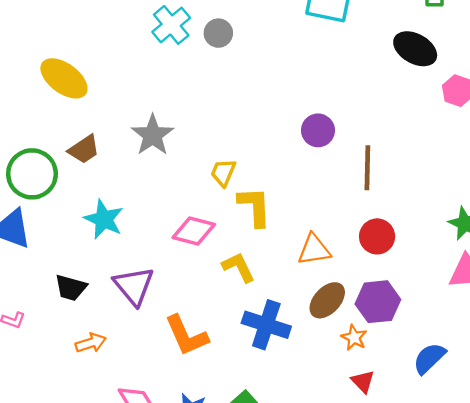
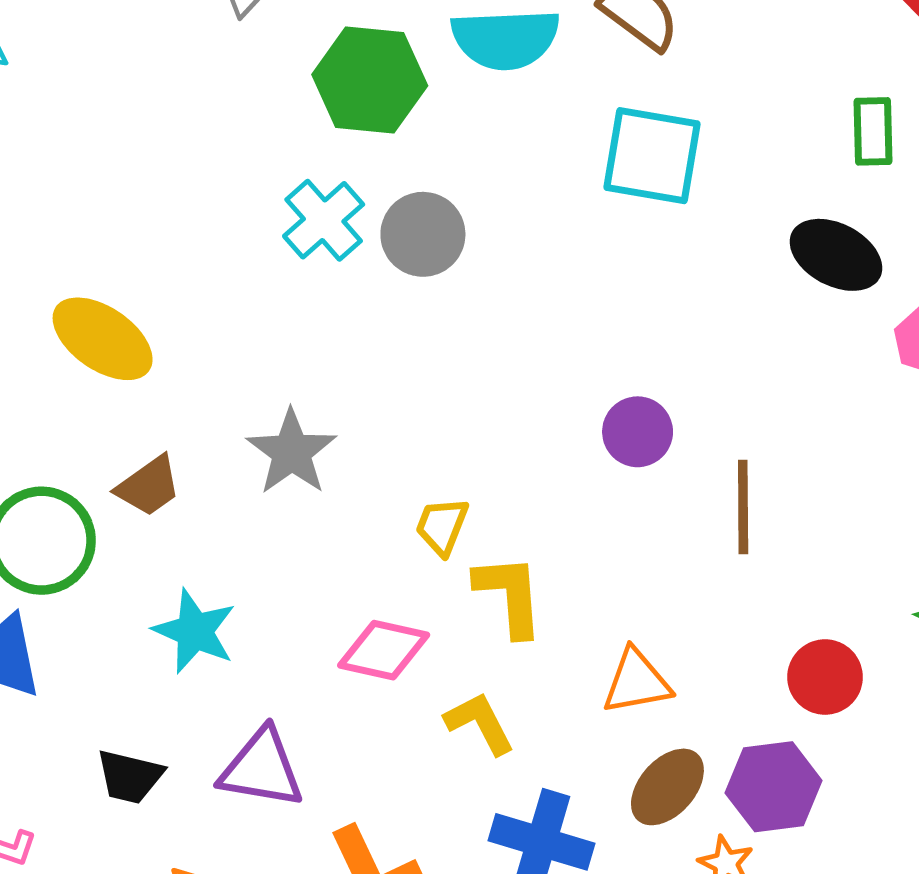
gray circle: (218, 33) -> (423, 234), size x1.4
red circle: (377, 236) -> (825, 677), moved
purple triangle: (134, 286) -> (262, 769), turned -39

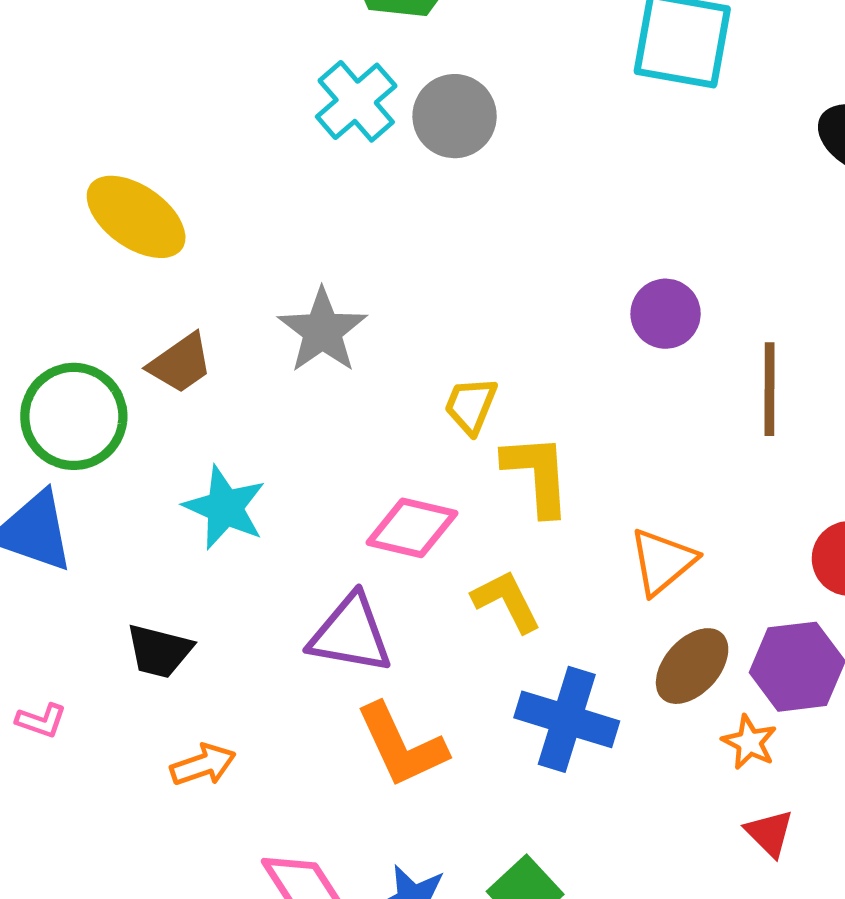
orange triangle: (637, 682) -> (662, 561), turned -30
purple triangle: (262, 769) -> (351, 634), moved

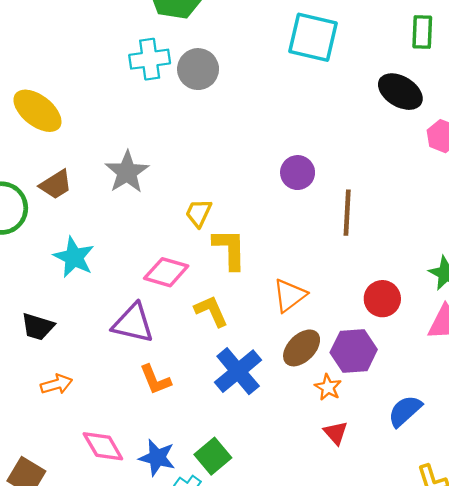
cyan cross: (356, 101) -> (150, 59), turned 30
blue cross: (567, 719) -> (238, 371), turned 30
orange L-shape: (401, 745) -> (155, 380), size x0.7

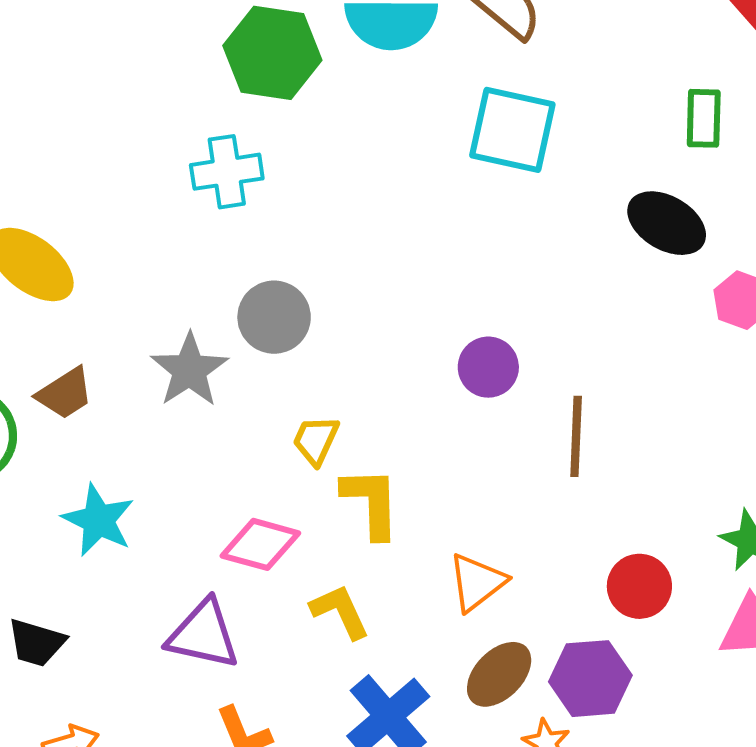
gray circle: (198, 69) -> (274, 317), moved

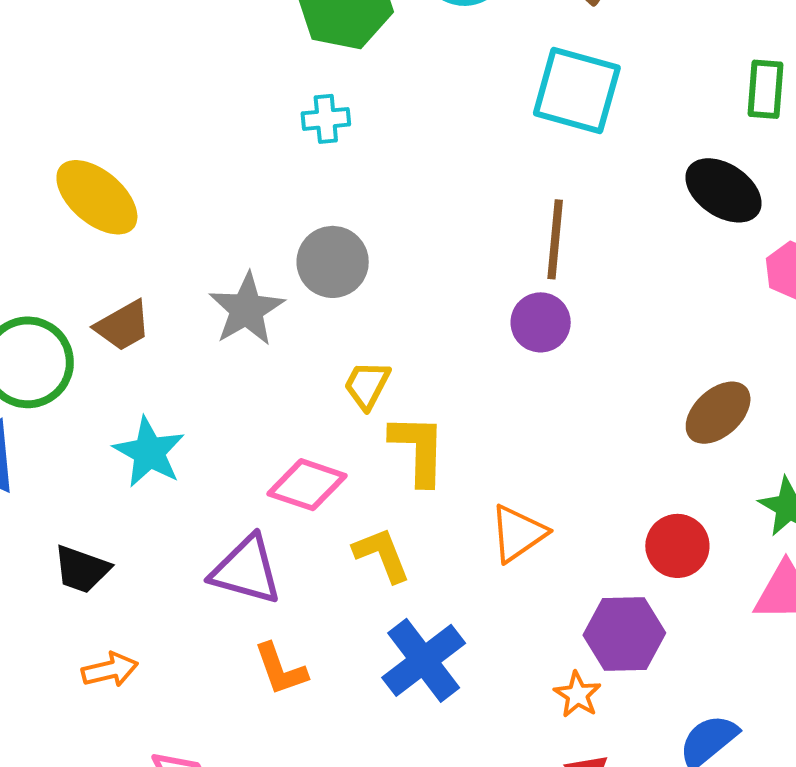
cyan cross: (227, 172) -> (326, 119), moved, size x0.7
brown line: (576, 436) -> (555, 239), moved
brown ellipse: (499, 674) -> (718, 413), moved

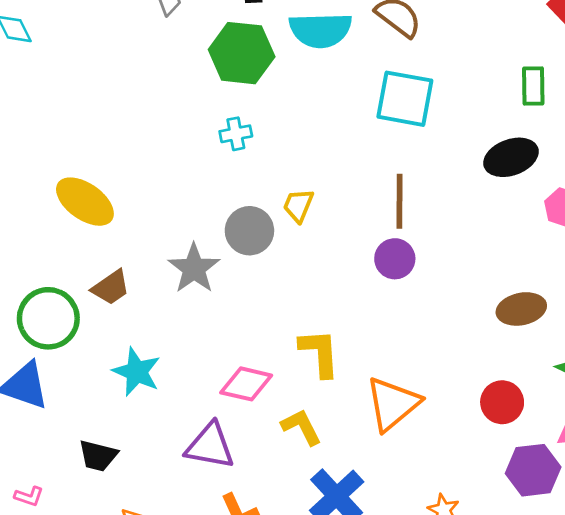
black ellipse: (723, 190) -> (511, 157), turned -48
yellow trapezoid: (367, 385) -> (298, 205), moved
brown ellipse: (718, 413) -> (521, 309), turned 36
orange triangle: (518, 533) -> (393, 404), size x1.4
purple hexagon: (624, 634) -> (533, 470), moved

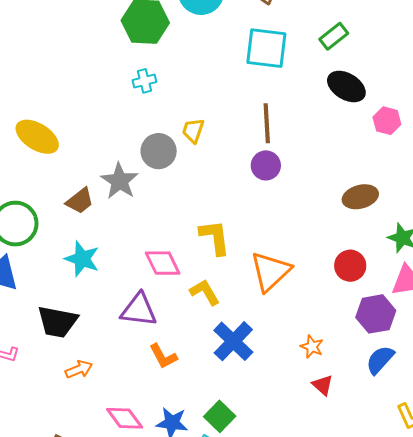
green rectangle: (533, 86) -> (334, 36), moved, turned 56
black ellipse: (511, 157) -> (346, 86), turned 54
brown trapezoid: (111, 287) -> (80, 201), moved
pink diamond: (246, 384) -> (163, 263), turned 54
black trapezoid: (98, 456) -> (57, 322), size x1.4

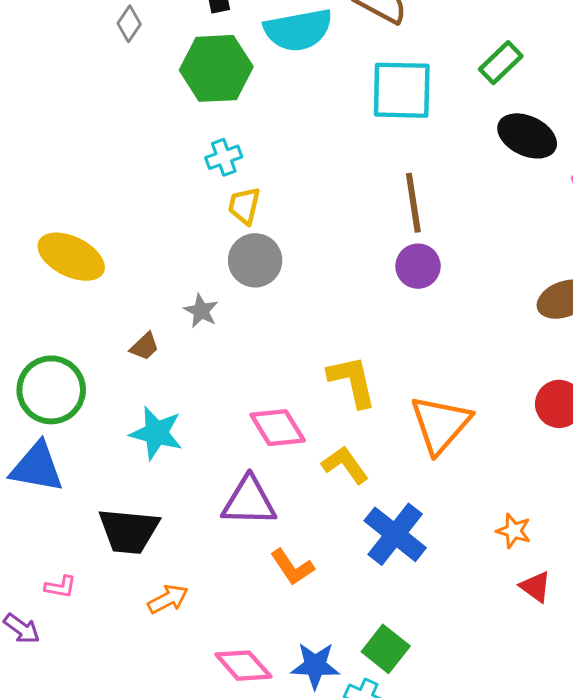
yellow trapezoid: (193, 131) -> (244, 206), moved
gray star: (120, 181) -> (201, 311), size x0.6
brown trapezoid: (80, 201) -> (145, 346), size x0.7

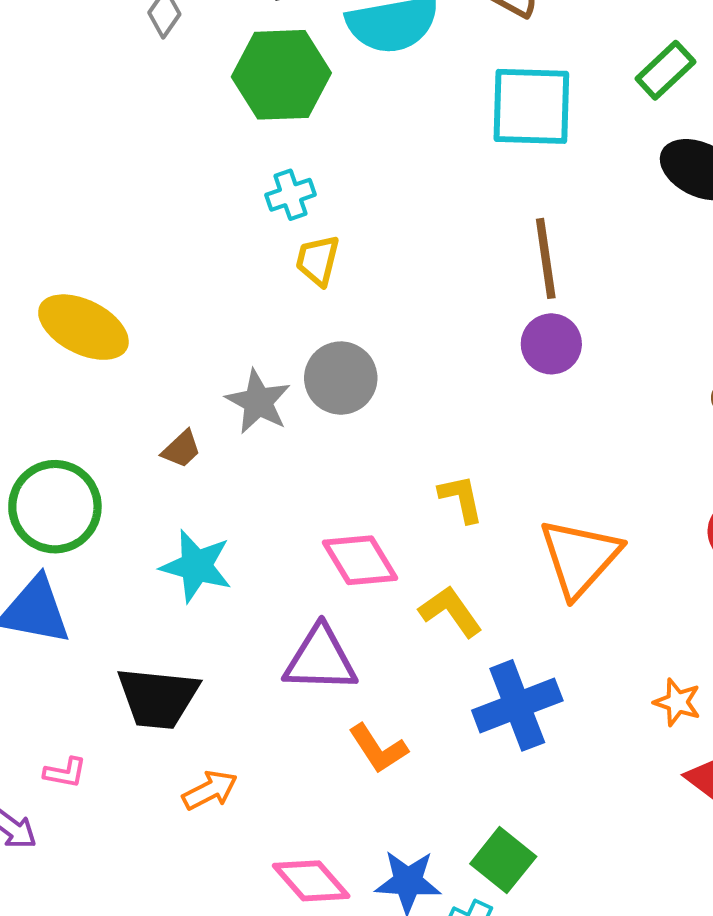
gray circle: (255, 260) -> (341, 378), moved
gray star: (201, 311) -> (258, 402), size x1.4
yellow L-shape: (352, 381) -> (461, 498), size x0.7
blue cross: (395, 534) -> (517, 705), turned 30

